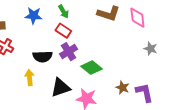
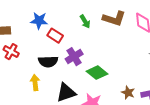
green arrow: (63, 12) -> (85, 22), moved
red rectangle: (63, 31) -> (55, 36), moved

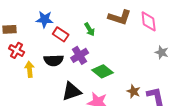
green arrow: (85, 22) -> (90, 29), moved
yellow arrow: (35, 83) -> (30, 69), moved

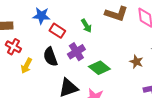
black semicircle: (54, 60) -> (50, 57), turned 72
yellow arrow: (30, 69) -> (26, 66), turned -147
brown star: (134, 91) -> (136, 62), moved

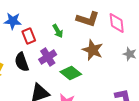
red rectangle: (57, 31) -> (29, 36), turned 35
brown star: (136, 62) -> (93, 50), moved, size x1.5

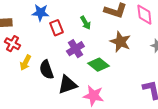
black semicircle: (22, 62) -> (46, 70), moved

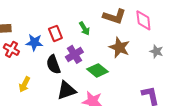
blue star: (40, 13) -> (34, 42), moved
yellow arrow: (25, 63) -> (24, 84), moved
black semicircle: (46, 70) -> (53, 64), moved

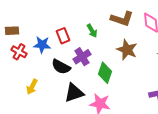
black semicircle: (53, 64) -> (61, 67), turned -42
green diamond: (97, 70) -> (105, 73), turned 70

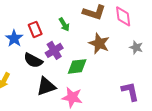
blue star: (42, 45) -> (14, 38), turned 30
green diamond: (105, 73) -> (77, 66), turned 65

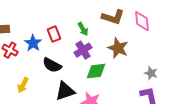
gray star: (136, 47) -> (151, 73), moved
purple cross: (54, 50) -> (83, 50), moved

